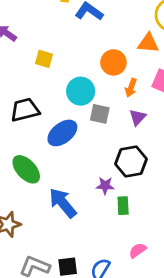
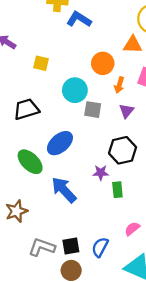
blue ellipse: (62, 133) -> (60, 143), moved

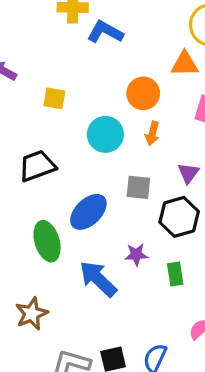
orange arrow: (119, 85) -> (152, 133), moved
gray square: (93, 110) -> (138, 187), moved
purple triangle: (126, 111) -> (188, 173), moved
green ellipse: (30, 162) -> (47, 241), turned 32
purple star: (101, 173) -> (136, 255), moved

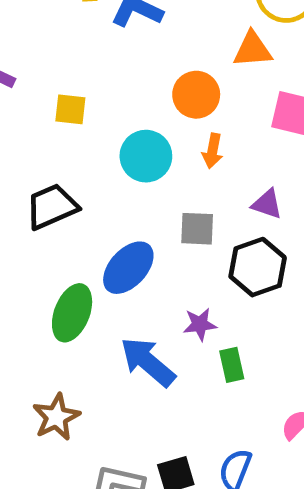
purple triangle: (188, 173) -> (267, 204), turned -45
green ellipse: (47, 241) -> (72, 313), turned 42
green rectangle: (175, 274) -> (232, 365), moved

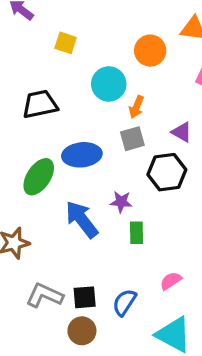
orange arrow: (213, 151) -> (136, 107), moved
gray square: (197, 229) -> (132, 139), turned -30
blue ellipse: (128, 268) -> (82, 155), turned 30

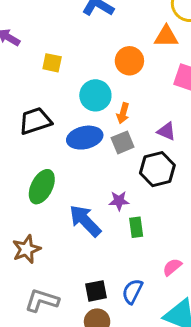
blue ellipse: (82, 155) -> (85, 138), moved
gray L-shape: (45, 295) -> (42, 301), moved

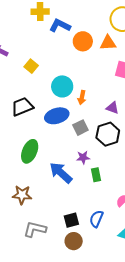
orange circle: (129, 61) -> (83, 41), moved
yellow square: (52, 63) -> (31, 66), turned 32
gray square: (123, 142) -> (80, 128), moved
brown star: (26, 249) -> (22, 195), turned 30

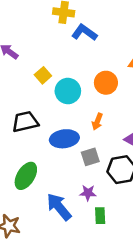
orange circle: (83, 41) -> (106, 83), moved
cyan circle: (62, 86) -> (68, 91), moved

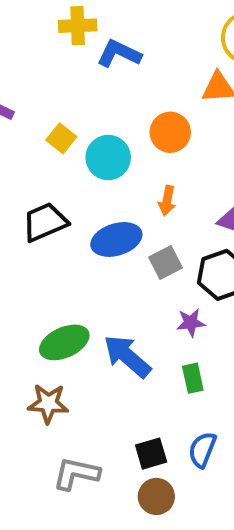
green ellipse: (26, 176) -> (64, 342), moved, turned 44
purple star: (88, 193) -> (191, 323), moved
green rectangle: (100, 216) -> (193, 378), moved

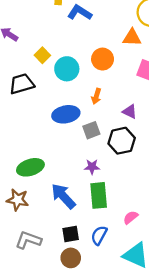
black trapezoid: (45, 222) -> (22, 84), moved
purple star: (191, 323) -> (92, 167), moved
blue arrow: (127, 356) -> (63, 196), moved
green rectangle: (193, 378) -> (99, 195), size x1.6

